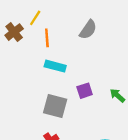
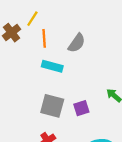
gray semicircle: (88, 30) -> (77, 43), moved
purple square: (85, 91) -> (81, 108), moved

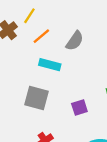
orange line: (44, 38) -> (41, 36), turned 54
gray square: (52, 106) -> (37, 98), moved

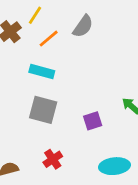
gray semicircle: (75, 41) -> (83, 26), moved
cyan rectangle: (50, 65) -> (42, 71), moved

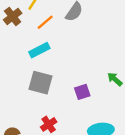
cyan rectangle: (42, 71) -> (39, 50), turned -42

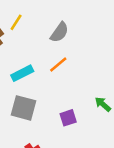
orange line: (45, 22) -> (58, 64), moved

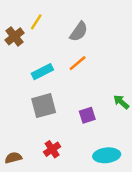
gray square: (23, 108) -> (44, 106), turned -30

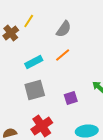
red cross: (52, 149) -> (42, 126), size x1.5

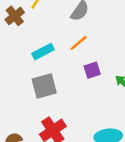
purple square: (71, 98) -> (92, 70), moved

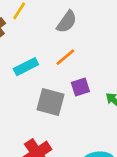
gray square: (44, 86) -> (50, 102), moved, turned 30

